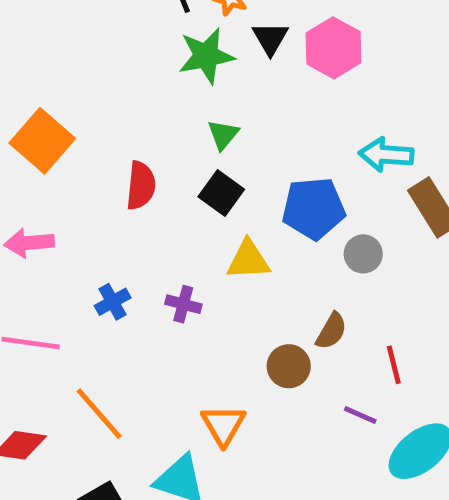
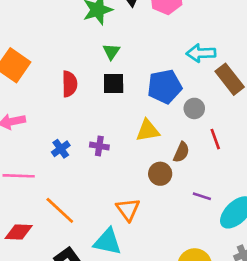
black square: (221, 193) -> (114, 83), turned -30
yellow triangle: (248, 260) -> (148, 131), moved
red line: (394, 365) -> (215, 139), moved

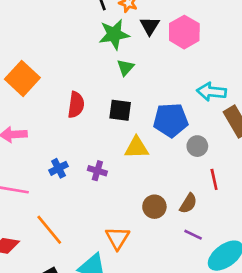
green triangle: (111, 52) -> (125, 67), moved
yellow triangle: (148, 131) -> (137, 148), moved
brown semicircle: (181, 152) -> (188, 203), moved

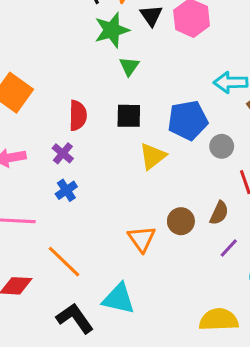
yellow triangle: (137, 148) -> (153, 156), turned -30
purple cross: (97, 171) -> (63, 153), moved, turned 30
purple line: (193, 235) -> (229, 248), turned -66
orange triangle: (117, 238) -> (142, 239), moved

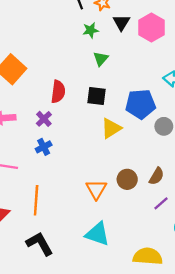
green star: (112, 30) -> (91, 30), size x0.6
orange line: (64, 262) -> (36, 200), turned 44
cyan triangle: (119, 299) -> (97, 234), moved

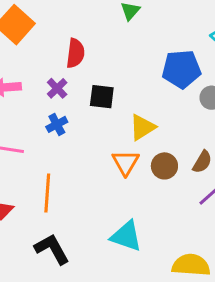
black square: (96, 96) -> (102, 97), moved
yellow triangle: (111, 128) -> (142, 127), moved
orange triangle: (96, 189) -> (126, 162), moved

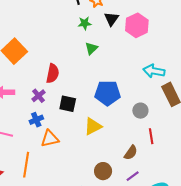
blue pentagon: (181, 69) -> (108, 93), moved
orange triangle: (126, 162) -> (50, 139), moved, turned 42
brown circle: (164, 166) -> (103, 171), moved

